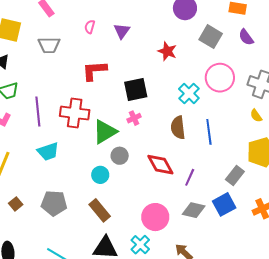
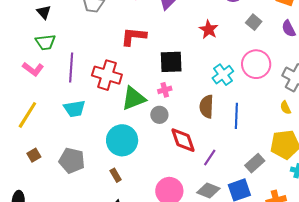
gray square: (211, 37) -> (254, 22), size x0.7
gray circle: (120, 156) -> (159, 115), moved
cyan circle: (100, 175) -> (122, 140), size x1.8
brown rectangle: (100, 210) -> (116, 175), size x0.6

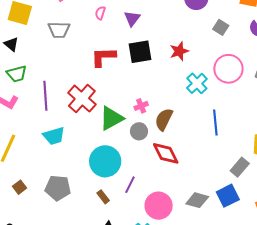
red star: (209, 29) -> (179, 51), moved, turned 30
black square: (171, 62) -> (140, 52), moved
red cross: (107, 75) -> (82, 99), turned 32
brown semicircle: (207, 106) -> (164, 119), moved, turned 30
purple line: (210, 158) -> (130, 185), moved

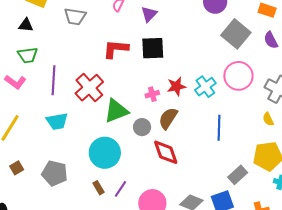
gray square: (221, 27) -> (236, 34), size x1.8
black triangle: (11, 44) -> (26, 25), turned -42
red star: (179, 51) -> (176, 86), moved
pink cross: (141, 106) -> (152, 94), moved
purple line: (130, 185) -> (120, 189), moved

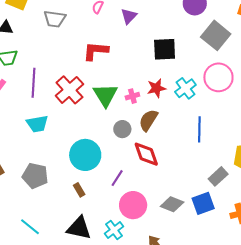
black square: (153, 48) -> (165, 49), moved
green triangle: (116, 111) -> (105, 95), moved, turned -40
purple line: (120, 189) -> (117, 178), moved

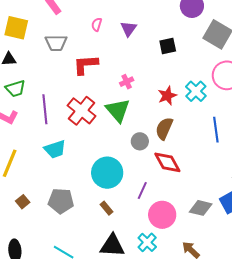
black square: (165, 49) -> (168, 46), moved, size x0.7
red L-shape: (96, 51) -> (86, 65), moved
pink cross: (132, 96) -> (127, 82), moved

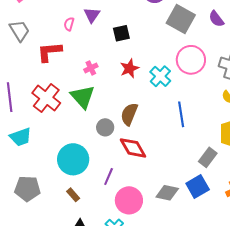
pink semicircle: (97, 24) -> (69, 24), moved
gray trapezoid: (56, 43) -> (19, 31), turned -120
black square: (168, 46) -> (121, 33), moved
red star: (167, 96) -> (129, 68), moved

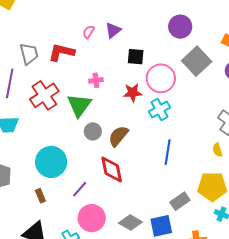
gray trapezoid: (19, 31) -> (29, 54), moved
pink circle: (191, 60) -> (161, 78), moved
gray circle: (105, 127) -> (93, 131), moved

